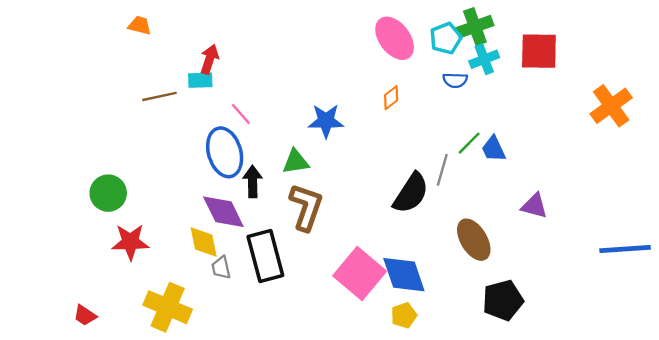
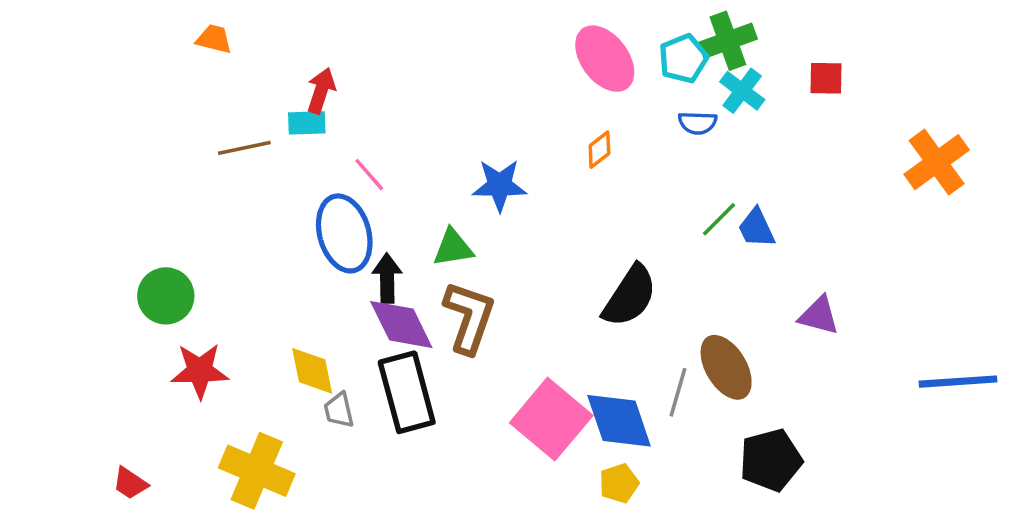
red square: (539, 51) -> (826, 78), size x0.6
cyan cross: (484, 59) -> (742, 91), turned -32
gray line: (442, 170) -> (678, 392), moved
purple diamond: (223, 212) -> (401, 324), moved

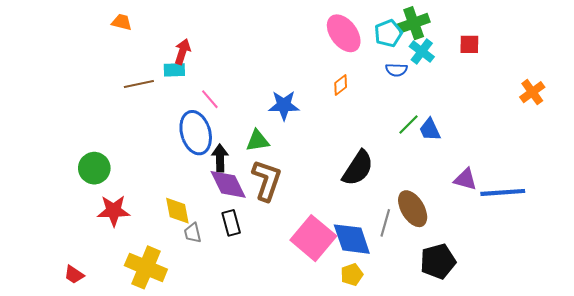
orange cross: (937, 162) -> (532, 92), size x0.7
blue line: (958, 382) -> (503, 192), moved
black rectangle: (407, 392) -> (231, 223), size x0.6

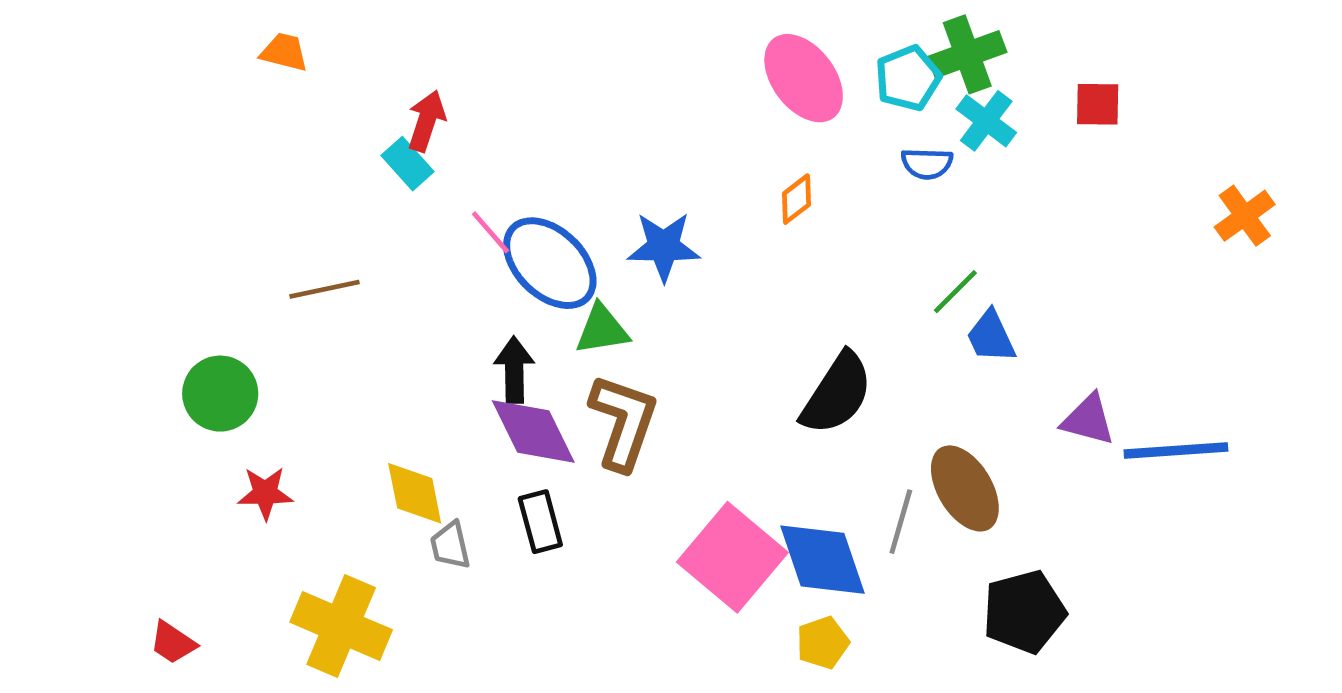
cyan rectangle: (174, 70) -> (408, 164), turned 50
brown line: (139, 84) -> (325, 289), moved
blue trapezoid: (430, 130) -> (991, 337), moved
blue ellipse: (196, 133) -> (550, 263), moved, turned -30
red star: (114, 211) -> (265, 493), size x0.7

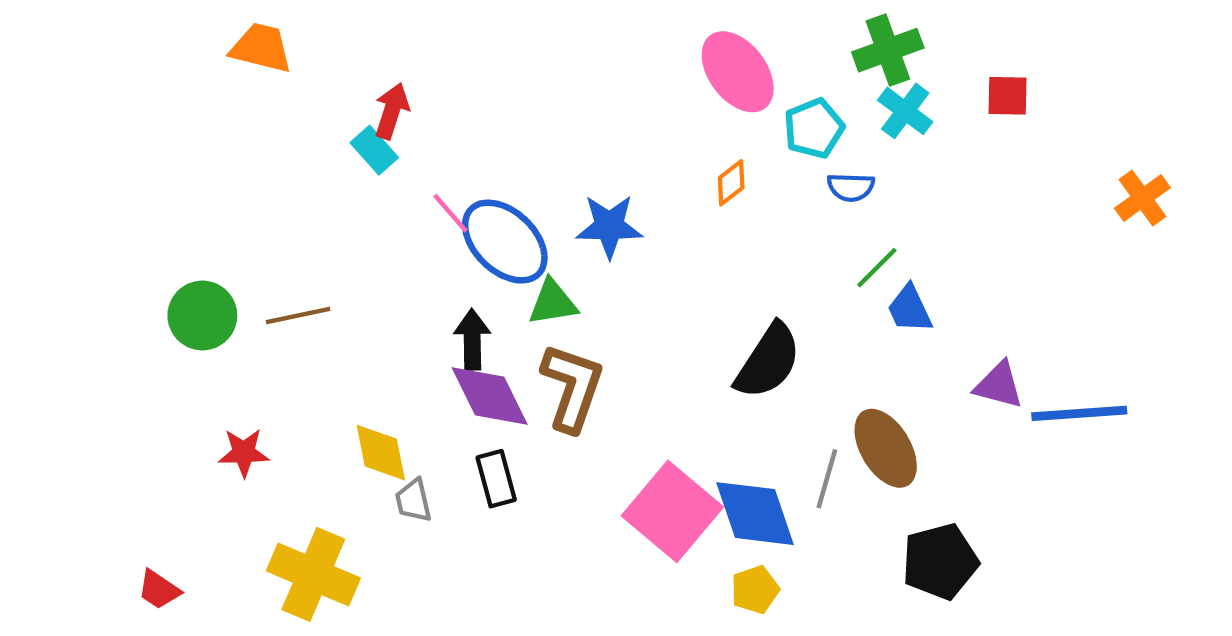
orange trapezoid: (284, 52) -> (261, 48), size x1.4
cyan pentagon: (908, 78) -> (814, 128), moved
blue semicircle: (927, 164) -> (851, 187), moved
brown line: (325, 289) -> (298, 315), moved
green circle: (220, 394) -> (202, 315), moved

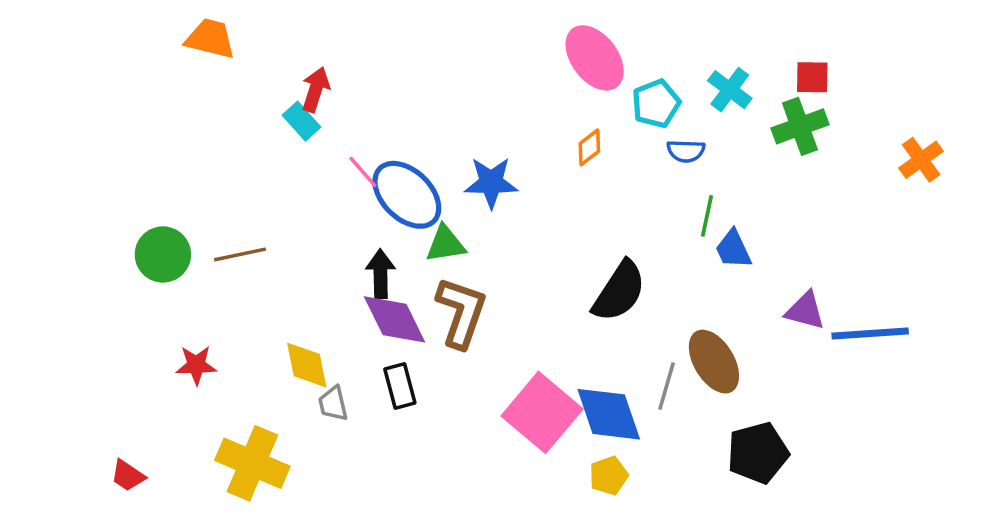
green cross: (888, 50) -> (800, 126), moved
green line: (877, 268) -> (707, 216), turned -33

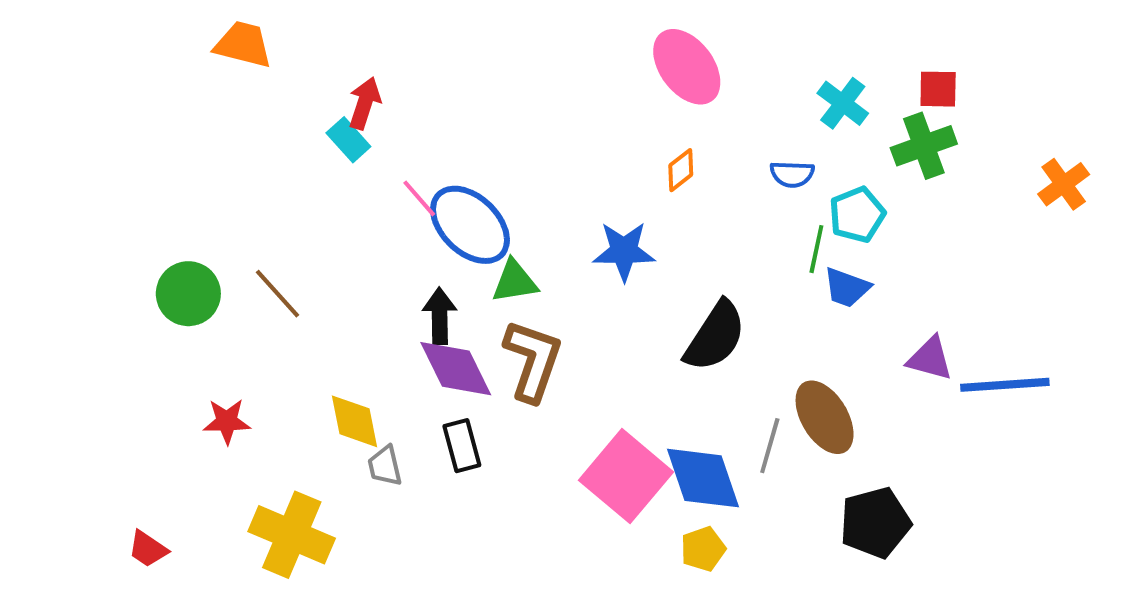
cyan pentagon: (656, 104) -> (857, 215), moved
blue star: (491, 183) -> (624, 251), moved
blue trapezoid: (733, 249) -> (847, 288), turned -45
brown line: (240, 254) -> (278, 294), turned 60

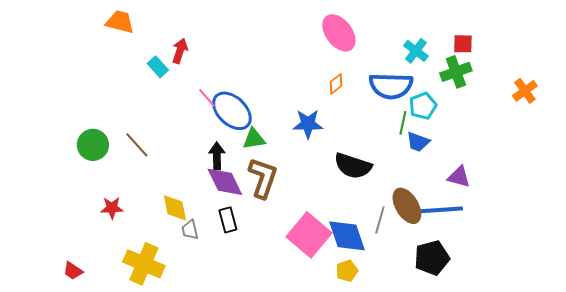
cyan rectangle: (348, 140) -> (158, 67), moved
blue semicircle: (792, 174) -> (391, 86), size x2.0
black semicircle: (715, 336) -> (353, 166), turned 75
blue line: (1005, 385) -> (441, 210), moved

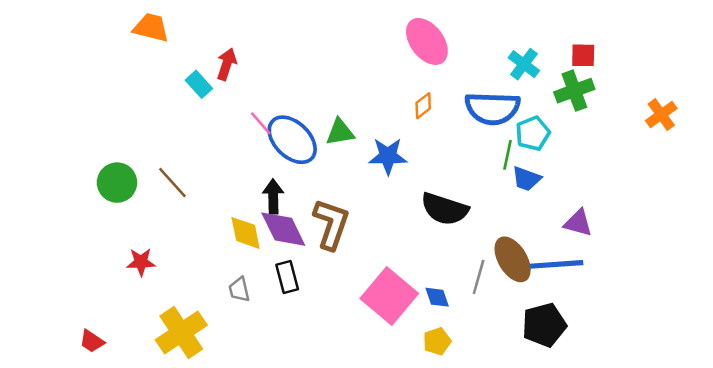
green triangle: (254, 139) -> (340, 132), moved
yellow diamond: (175, 208) -> (246, 233), moved
blue diamond: (347, 236) -> (437, 297), size x0.5
yellow cross: (144, 264) -> (181, 332), turned 33

